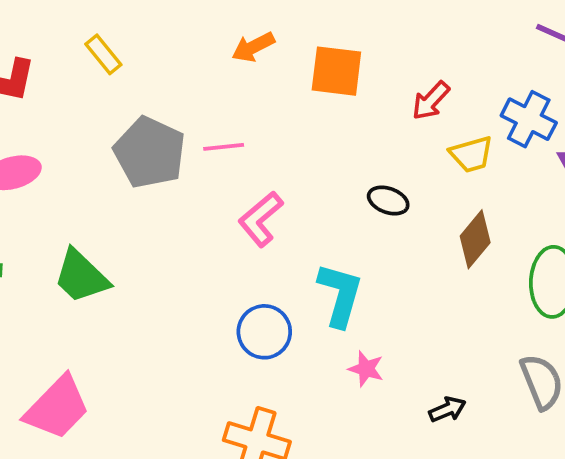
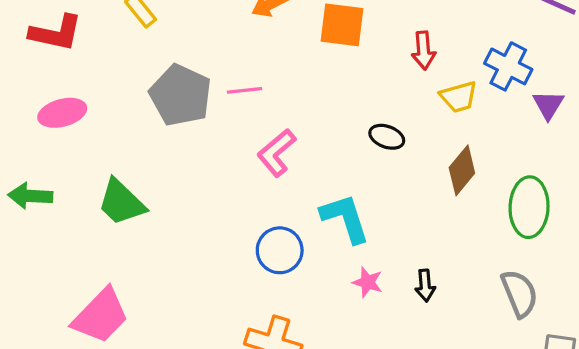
red arrow: (431, 101) -> (424, 50), turned -48
cyan L-shape: (340, 295) -> (345, 218), turned -34
black arrow: (447, 409) -> (425, 285), moved, turned 108

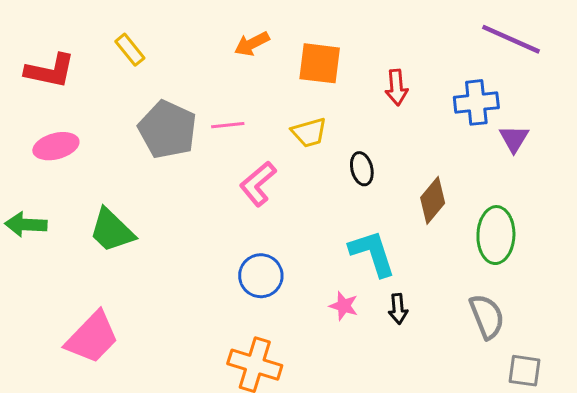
blue cross: (508, 66) -> (476, 102), turned -33
yellow trapezoid: (459, 97) -> (309, 133), moved
black ellipse: (387, 137) -> (362, 169), turned 56
cyan L-shape: (345, 218) -> (372, 253), moved

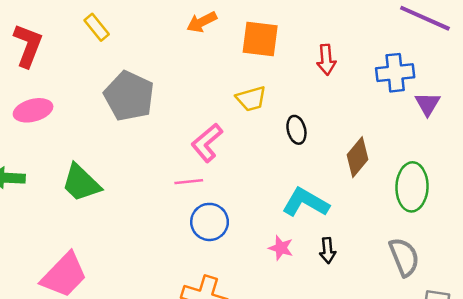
red L-shape: (50, 71) -> (28, 45), turned -81
pink line: (228, 125) -> (189, 182), moved
cyan L-shape: (372, 253) -> (306, 202), turned -42

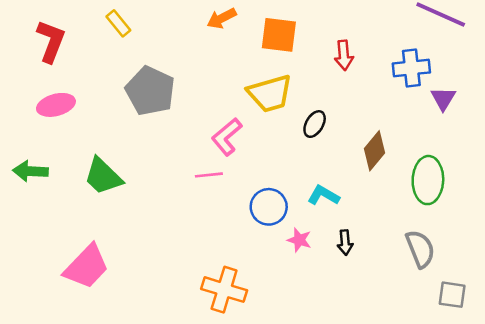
yellow trapezoid: (251, 99) -> (270, 93), size x1.5
black ellipse: (296, 130) -> (315, 124), turned 44
cyan L-shape: (306, 202) -> (323, 195), size x0.7
blue circle: (210, 222) -> (269, 207), moved

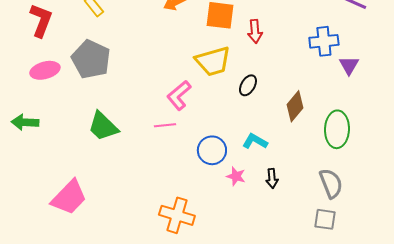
red arrow: (344, 55) -> (255, 31), moved
gray pentagon: (150, 91) -> (91, 59), moved
green trapezoid: (103, 176) -> (103, 126), moved
gray square: (452, 295) -> (325, 219), moved

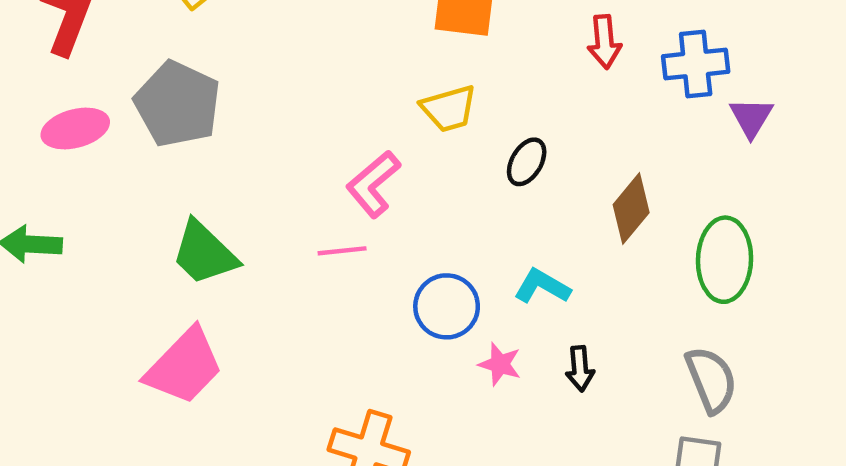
red arrow: (255, 31) -> (604, 42), moved
yellow trapezoid: (213, 61) -> (449, 108), size x0.7
pink trapezoid: (69, 197) -> (184, 366), moved

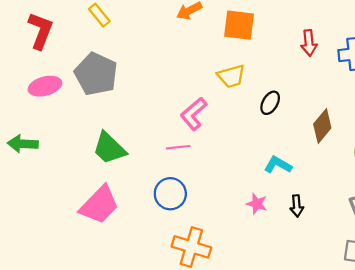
blue circle: (447, 306) -> (170, 194), moved

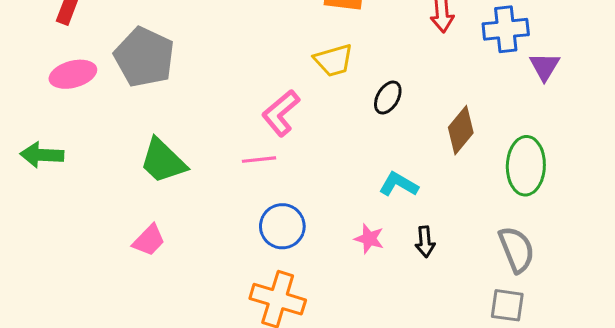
blue circle: (170, 194) -> (282, 226), moved
pink trapezoid: (99, 205) -> (149, 240), size x0.6

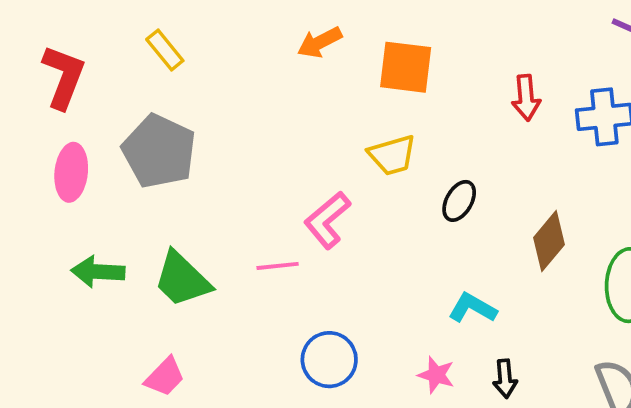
pink ellipse: (73, 74) -> (71, 172), turned -69
green arrow: (42, 155) -> (98, 272), moved
pink line: (259, 160) -> (278, 266), moved

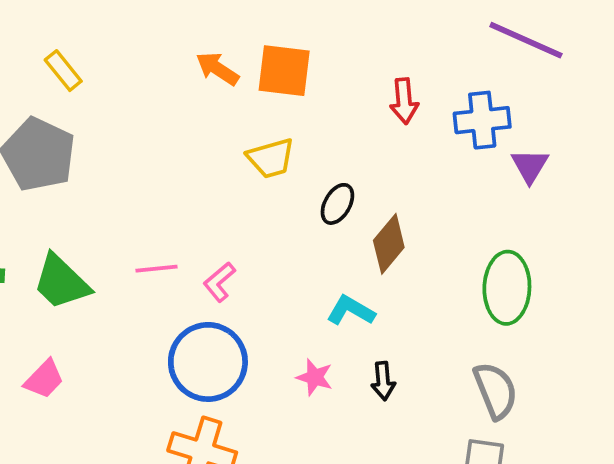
orange arrow: (320, 42) -> (217, 69), moved, turned 60
yellow rectangle: (165, 50) -> (63, 71), moved
pink L-shape: (327, 220) -> (219, 282), moved, size x0.7
brown diamond: (549, 241) -> (389, 244), moved
blue circle: (329, 360) -> (208, 362), size x1.4

